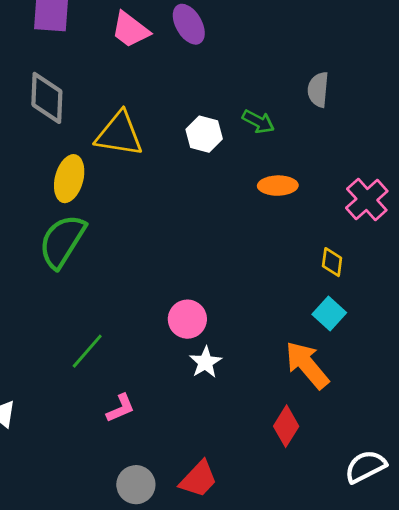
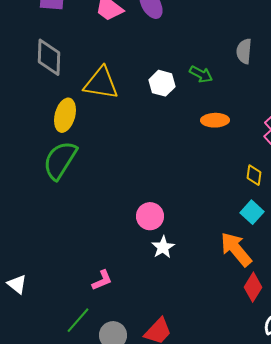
green line: (87, 351) -> (78, 320), moved
red diamond: (286, 426) -> (253, 287), moved

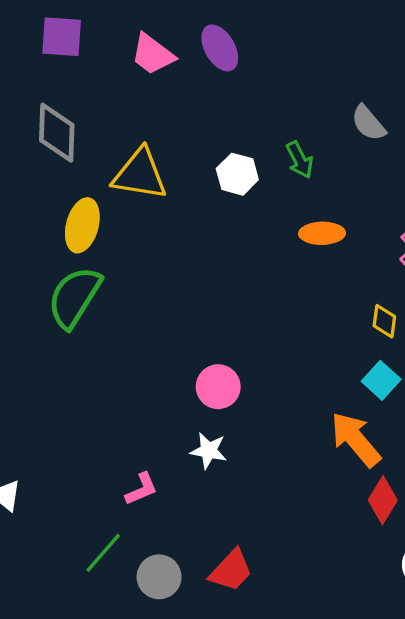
gray semicircle: (244, 51) -> (368, 123), turned -45
green arrow: (201, 74) -> (300, 160), turned 35
white star: (163, 247) -> (209, 451), moved, turned -30

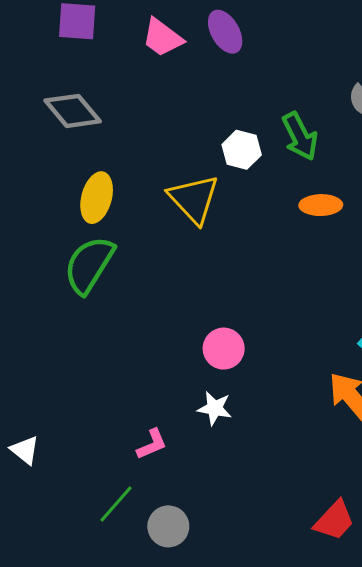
gray diamond: (57, 133) -> (73, 111), turned -42
green arrow: (300, 160) -> (300, 136), size x1.4
yellow triangle: (140, 174) -> (194, 199), moved, turned 38
red trapezoid: (231, 570) -> (334, 520), moved

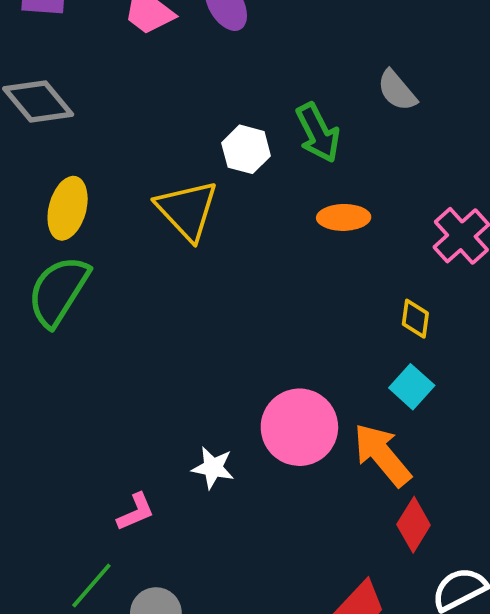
pink circle: (224, 349) -> (299, 427), moved, size x1.5

